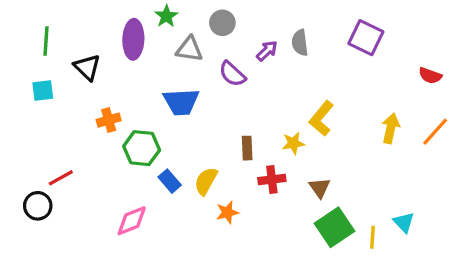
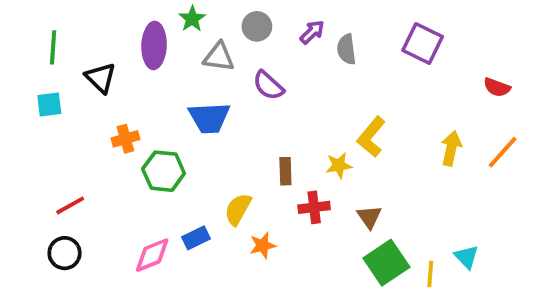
purple arrow: (267, 51) -> (312, 32), moved
blue rectangle: (170, 181) -> (196, 238), moved, turned -75
black circle: (38, 206) -> (65, 253), moved

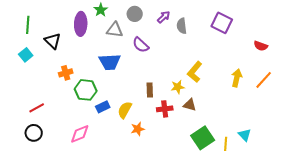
cyan square: (49, 104) -> (26, 55), turned -32
brown triangle: (369, 217) -> (190, 105), moved, turned -40
blue rectangle: (196, 238) -> (103, 107), moved

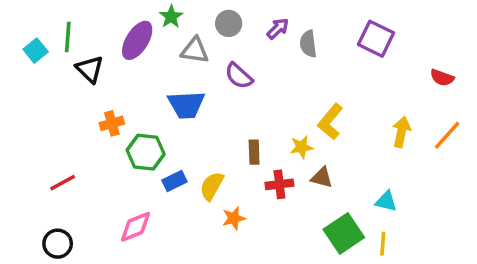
purple ellipse: (81, 24) -> (137, 40), turned 30
green line: (28, 25) -> (68, 37), moved
cyan square: (26, 55) -> (36, 51), moved
black circle: (34, 133) -> (58, 244), moved
cyan triangle: (245, 135) -> (386, 201), moved, turned -32

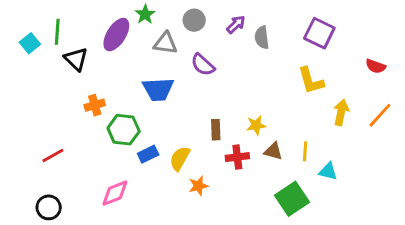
yellow L-shape: (330, 122) -> (311, 81), moved, turned -56
yellow line: (383, 244) -> (305, 151), moved

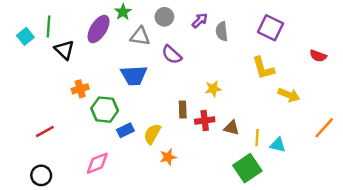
yellow arrow: (341, 112) -> (289, 95), turned 100
orange line: (380, 115) -> (324, 128), moved
yellow star: (256, 125) -> (213, 89), moved
yellow line: (305, 151) -> (257, 138), moved
red cross: (237, 157) -> (205, 120), moved

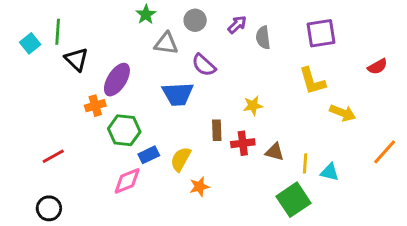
purple square: (271, 28) -> (321, 33), turned -35
purple ellipse: (99, 29) -> (117, 80), moved
red semicircle: (318, 56) -> (377, 67), turned -49
blue trapezoid: (134, 75) -> (178, 94), moved
pink diamond: (97, 163) -> (127, 181), moved

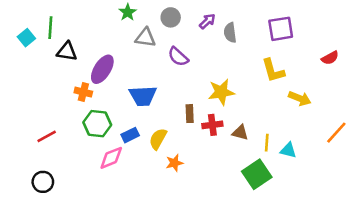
black triangle: (76, 59) -> (67, 52), turned -35
blue trapezoid: (178, 94) -> (143, 96), moved
orange cross: (95, 106) -> (83, 92), turned 30
yellow star: (253, 106) -> (221, 92), size x1.5
green hexagon: (124, 130) -> (97, 124), moved

